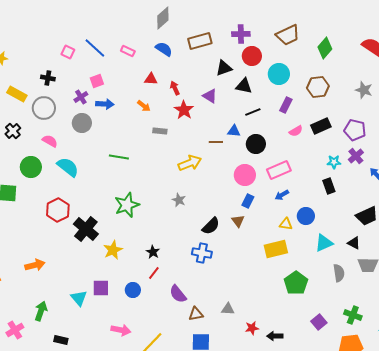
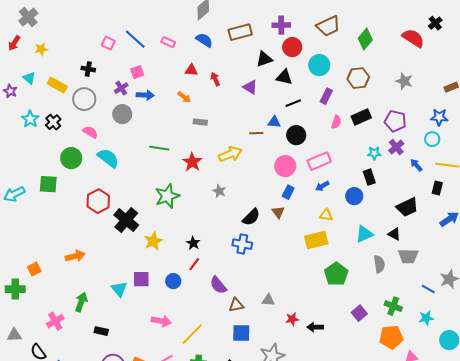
red star: (184, 110) -> (192, 162), moved
pink semicircle: (296, 131) -> (336, 122), turned -40
blue circle: (306, 216) -> (354, 196), moved

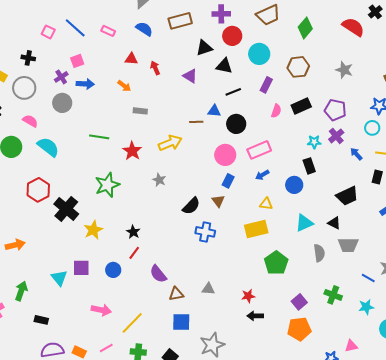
blue cross: (242, 244) -> (205, 232), moved
red star: (292, 319) -> (248, 296), moved
orange pentagon: (391, 337) -> (299, 329), moved

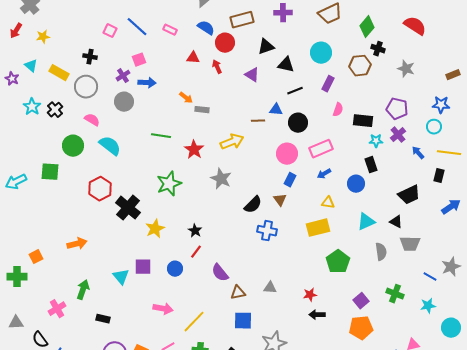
black cross: (375, 12) -> (378, 49), moved, turned -32
red circle: (232, 36) -> (225, 43), moved
orange arrow: (124, 86) -> (186, 98), moved
black rectangle: (301, 106) -> (363, 121), moved, turned 30
gray star: (159, 180) -> (221, 179), size x1.5

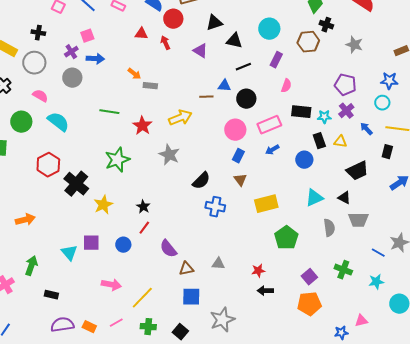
black rectangle: (363, 121) -> (301, 112), moved
brown triangle: (280, 200) -> (240, 180), moved
yellow triangle: (328, 203) -> (340, 142), moved

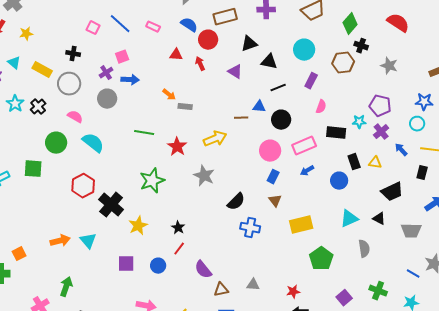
cyan star: (324, 117) -> (359, 122), moved
gray trapezoid: (358, 220) -> (411, 231), moved
cyan triangle: (69, 253) -> (88, 241), moved

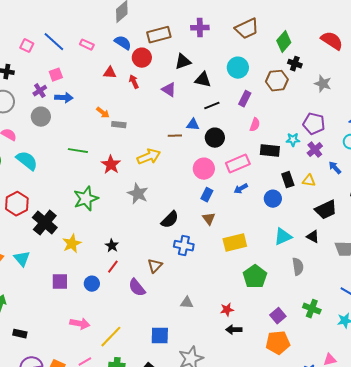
brown triangle: (221, 290) -> (155, 266), moved, turned -35

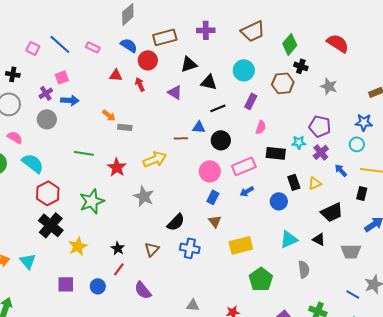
yellow triangle: (309, 181) -> (315, 183), turned -32
red hexagon: (17, 204) -> (48, 193), moved
brown triangle: (155, 266) -> (152, 249), moved

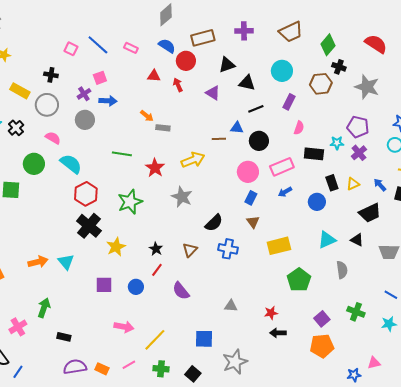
gray star: (329, 86) -> (367, 87), size x1.4
blue arrow: (341, 170) -> (380, 185), moved

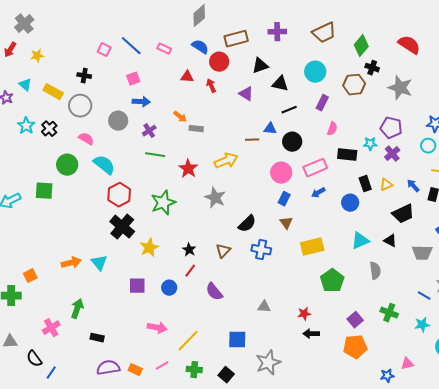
purple cross: (84, 94) -> (149, 131), moved

